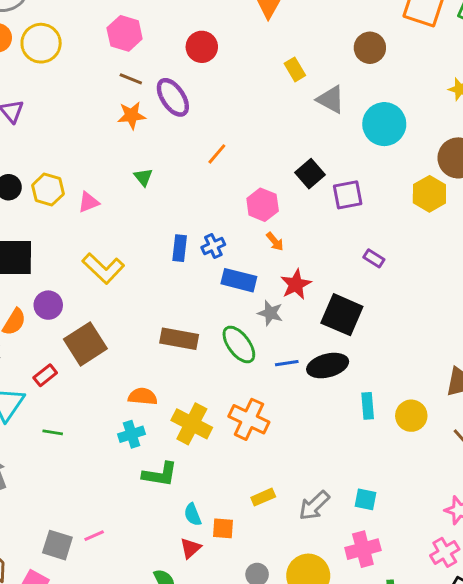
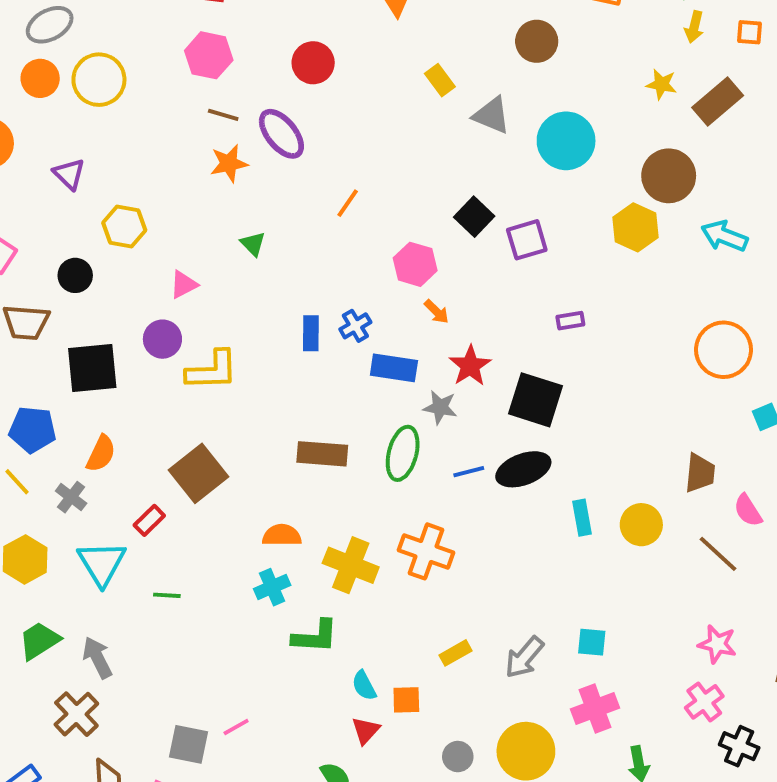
yellow hexagon: (48, 190) -> (124, 227), moved
purple rectangle: (374, 258) -> (570, 321), turned -36
yellow L-shape: (103, 268) -> (212, 370), turned -39
purple circle: (48, 305) -> (162, 339), moved
green ellipse: (239, 344) -> (403, 453), turned 57

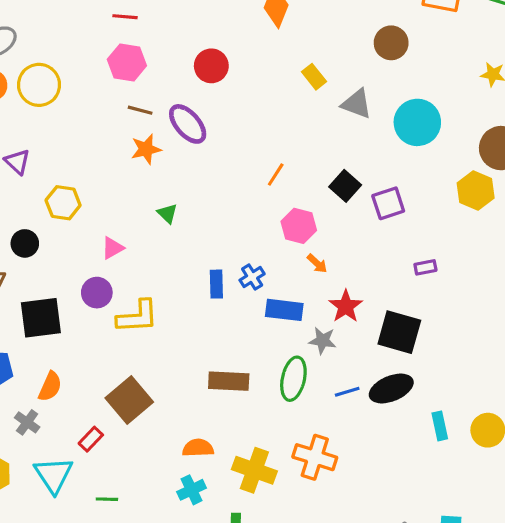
orange line: (348, 203) -> (276, 175), moved

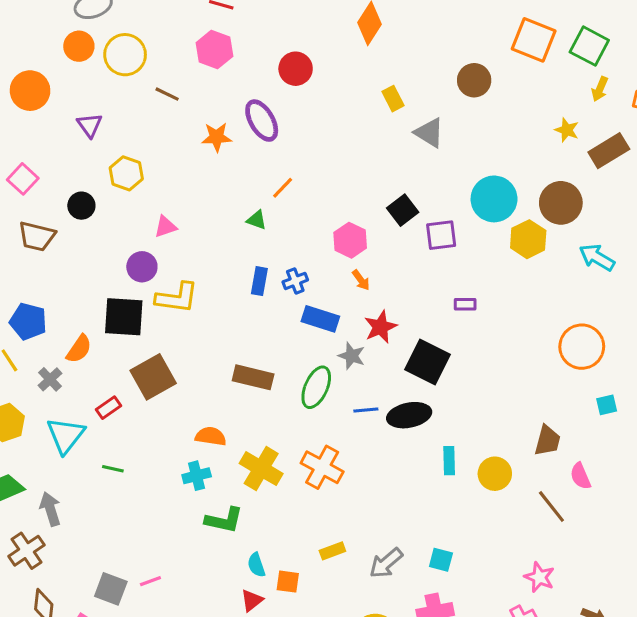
brown line: (140, 110) -> (167, 94), moved
cyan circle: (417, 122) -> (494, 199), moved
orange line: (276, 175) -> (283, 188), moved
green triangle: (167, 213) -> (257, 220), moved, turned -35
black square: (41, 318) -> (124, 317), moved

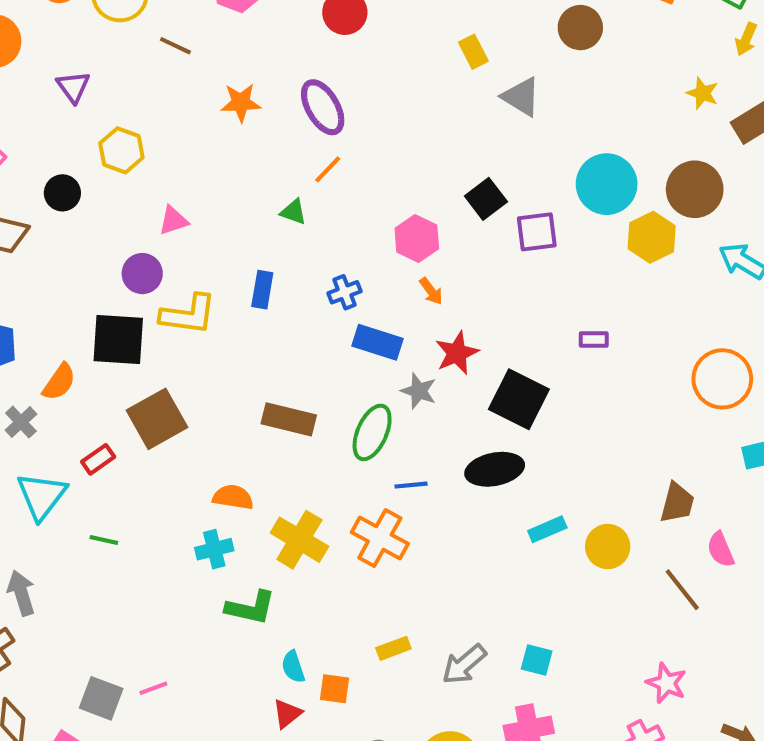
purple ellipse: (262, 121) -> (323, 107), moved
blue rectangle: (259, 281) -> (262, 290), moved
purple rectangle: (465, 304) -> (594, 339), moved
blue line: (366, 410) -> (411, 485), moved
cyan rectangle: (449, 461) -> (547, 529), turned 68

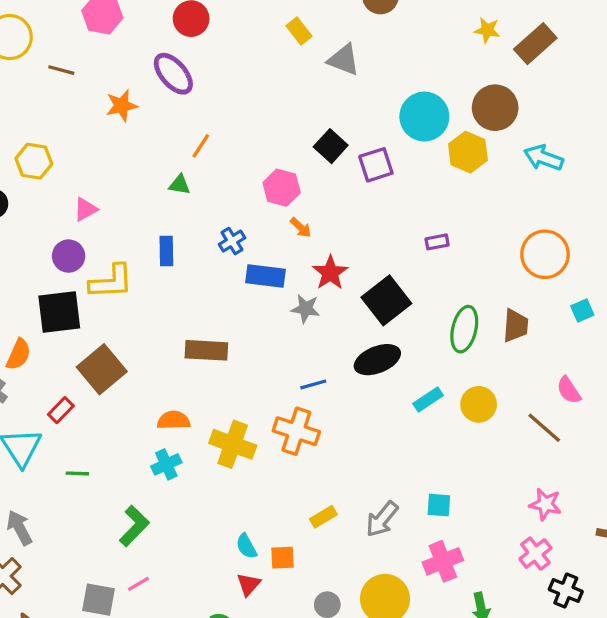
purple ellipse: (323, 107) -> (173, 74), moved
black square: (519, 399) -> (386, 300), turned 36
green ellipse: (372, 432) -> (464, 329), moved
brown trapezoid: (677, 503) -> (516, 326), moved
green L-shape: (251, 608) -> (134, 526), moved, turned -48

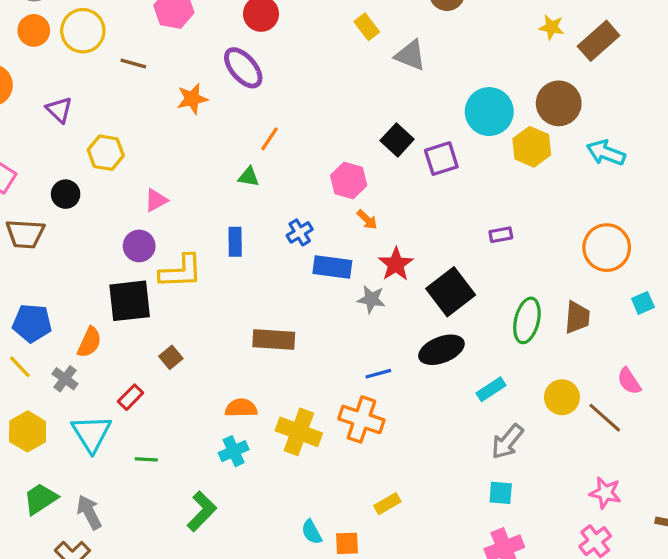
brown square: (102, 369) -> (171, 357), size x0.5
yellow circle: (479, 404) -> (562, 397), moved
gray arrow: (382, 519) -> (507, 442), moved

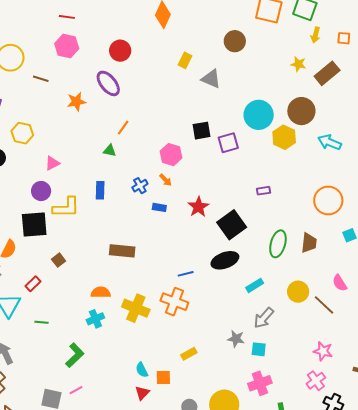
yellow rectangle: (367, 27) -> (185, 60), turned 63
black square: (397, 140) -> (201, 131), turned 36
orange arrow: (367, 220) -> (166, 180), moved
blue rectangle: (332, 267) -> (159, 207), size x0.6
gray star: (371, 299) -> (236, 339), moved

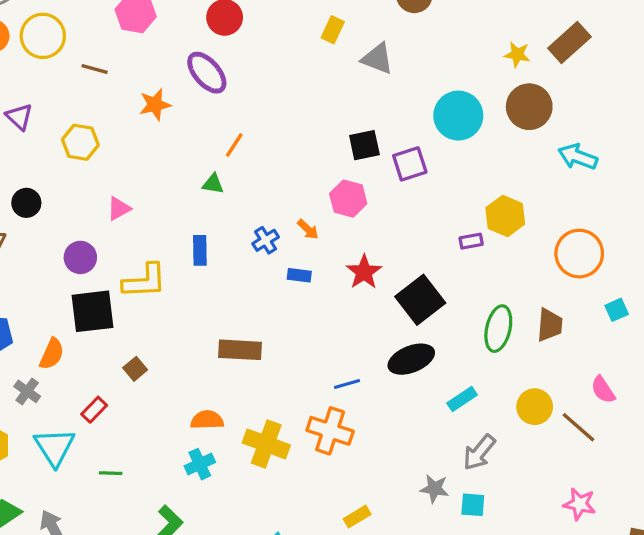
yellow star: (298, 64) -> (517, 54), moved
yellow hexagon: (22, 133) -> (80, 142), moved
yellow hexagon: (284, 137) -> (505, 216), moved
pink hexagon: (171, 155) -> (348, 199), moved
purple circle: (41, 191) -> (80, 257), moved

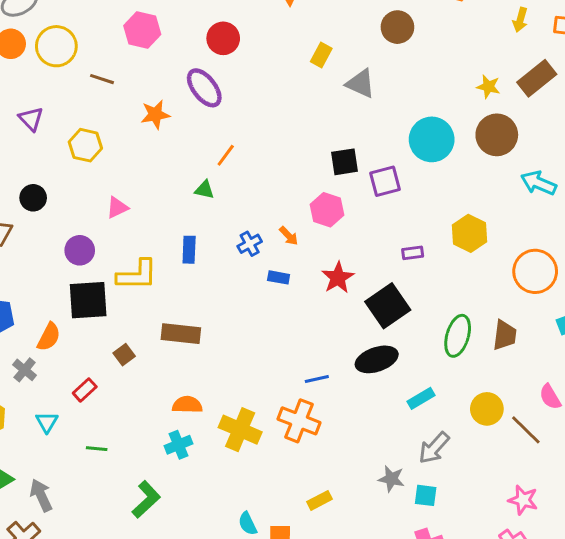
purple rectangle: (471, 241) -> (413, 253), moved
brown rectangle: (240, 350) -> (181, 334), moved
cyan triangle: (55, 447) -> (47, 422), size x0.6

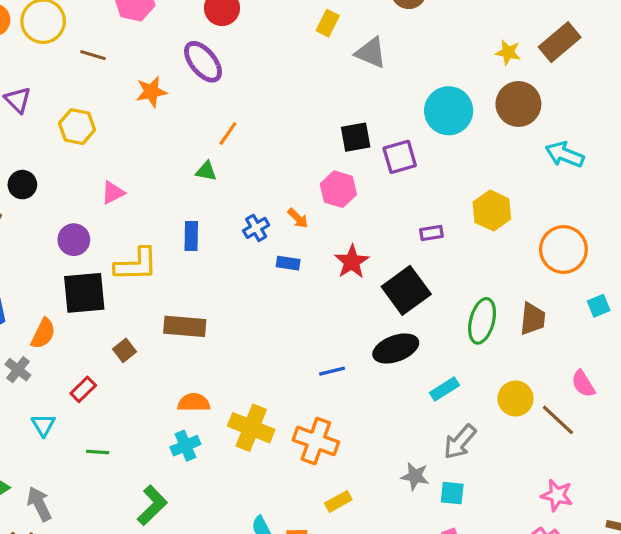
orange cross: (299, 421) -> (316, 441), moved

